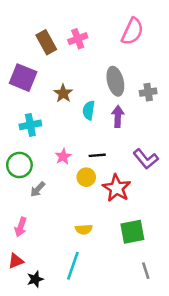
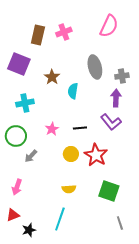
brown rectangle: (46, 42) -> (38, 35), turned 42
purple arrow: (118, 116) -> (116, 98), moved
purple L-shape: (146, 159) -> (111, 122), moved
yellow circle: (86, 177) -> (71, 154), moved
green square: (132, 232) -> (109, 191), turned 30

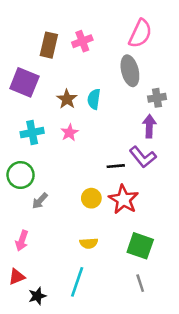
gray ellipse: (95, 67) -> (130, 71), moved
cyan semicircle: (73, 91) -> (94, 99), moved
black line: (80, 128) -> (116, 166), moved
pink star: (52, 129) -> (69, 133), moved
gray line: (120, 223) -> (140, 283), moved

